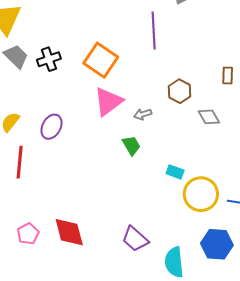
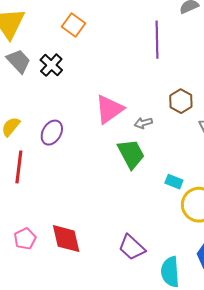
black cross: (49, 59) -> (51, 65), turned -30
orange square: (101, 60) -> (73, 25), moved, size x0.7
green trapezoid: (131, 145) -> (131, 154), size x1.5

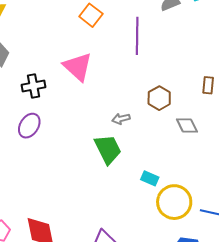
orange square: (73, 25) -> (91, 15), moved
black cross: (51, 65) -> (33, 86), moved, turned 35
pink triangle: (109, 109) -> (78, 67), moved, turned -44

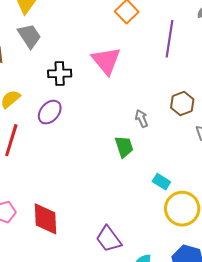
gray arrow: (121, 119) -> (142, 119), turned 72
green trapezoid: (108, 149) -> (124, 147), size x0.7

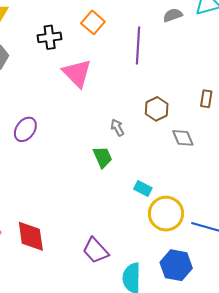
black cross: (60, 73) -> (50, 37), moved

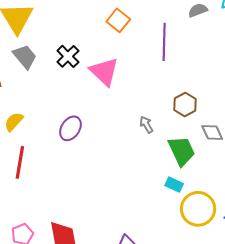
black cross: (50, 37) -> (68, 56), moved, turned -35
purple ellipse: (25, 129) -> (70, 128), moved
green trapezoid: (103, 157) -> (182, 151), moved, size x1.4

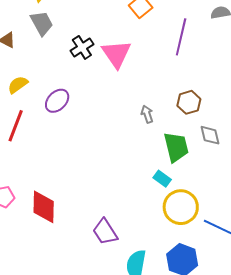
black cross: (68, 56) -> (82, 47), moved
purple ellipse: (70, 128) -> (57, 101), moved

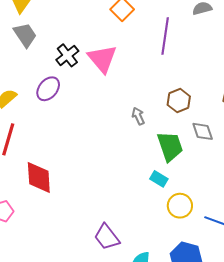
purple ellipse: (57, 101) -> (48, 89), moved
red diamond: (44, 207) -> (39, 177), moved
yellow circle: (181, 207) -> (180, 206), size x0.7

